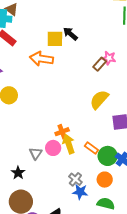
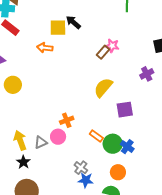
orange arrow: (41, 59) -> (45, 48), size x0.7
yellow arrow: (69, 144) -> (20, 140), moved
gray triangle: (36, 153) -> (41, 142), turned 32
orange circle: (105, 180) -> (118, 172), moved

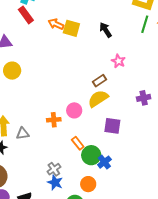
black arrow: (73, 22) -> (106, 30), moved
orange arrow: (45, 48) -> (56, 24), moved
brown rectangle: (103, 52) -> (100, 81), moved
pink circle: (58, 137) -> (74, 110), moved

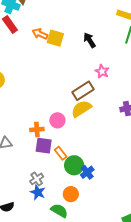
brown rectangle: (100, 81) -> (83, 91), size x1.5
purple square: (112, 126) -> (44, 146), moved

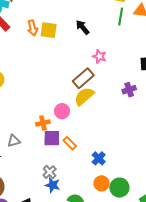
orange arrow: (40, 34) -> (33, 28), turned -119
green circle: (74, 165) -> (119, 188), moved
orange circle: (71, 194) -> (102, 183), moved

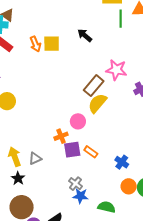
pink star: (99, 56) -> (116, 70), moved, size x1.5

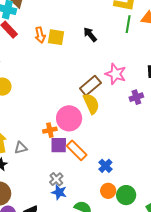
yellow semicircle: (97, 103) -> (91, 104), turned 105
pink circle: (78, 121) -> (69, 118), size x1.6
orange rectangle: (91, 152) -> (77, 150), size x1.5

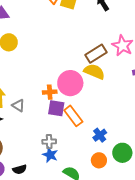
yellow semicircle: (91, 104) -> (94, 72), turned -50
gray triangle: (21, 148) -> (18, 105), turned 40
gray cross: (56, 179) -> (49, 142), turned 32
green circle: (126, 195) -> (122, 153), moved

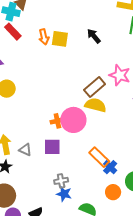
orange cross: (50, 92) -> (57, 121), moved
purple square: (56, 108) -> (52, 147), moved
orange rectangle: (73, 116) -> (99, 157), moved

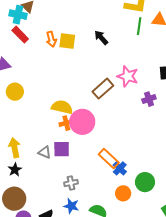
yellow semicircle: (95, 105) -> (62, 107), moved
gray triangle: (25, 150) -> (45, 152), moved
blue star: (64, 194) -> (71, 206), moved

